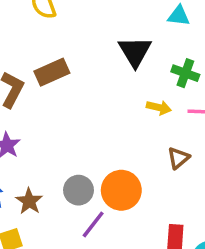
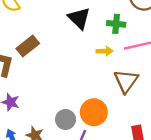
brown triangle: (178, 158) -> (126, 81), size x1.6

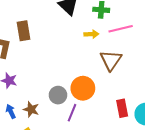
brown rectangle: (28, 46) -> (24, 31), turned -60

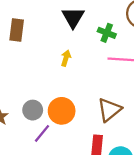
yellow arrow: (91, 34) -> (66, 58), moved, turned -88
brown triangle: (111, 60) -> (109, 110), moved

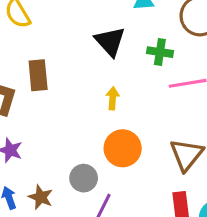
orange circle: (62, 111) -> (123, 148), moved

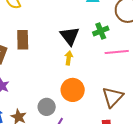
black triangle: (110, 41) -> (70, 36), moved
green cross: (160, 52) -> (101, 31), turned -35

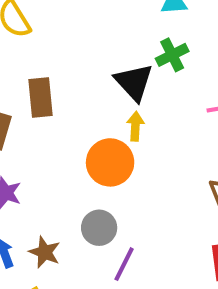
green cross: (101, 31) -> (172, 55), moved
orange circle: (73, 90) -> (110, 162), moved

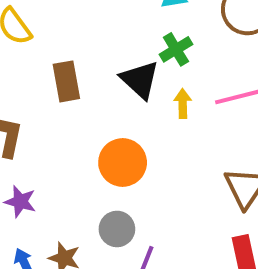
brown rectangle: (40, 97) -> (66, 81), moved
yellow arrow: (135, 126) -> (183, 104), moved

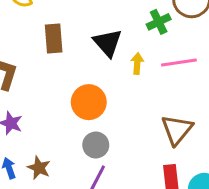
green cross: (176, 49) -> (159, 22), moved
gray circle: (117, 229) -> (96, 145), moved

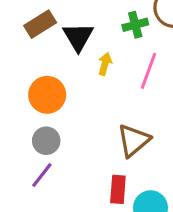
brown rectangle: (54, 39) -> (40, 24), moved, turned 52
pink line: (179, 62) -> (149, 71), turned -72

